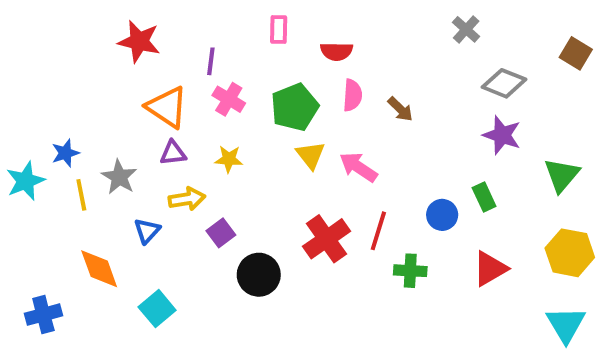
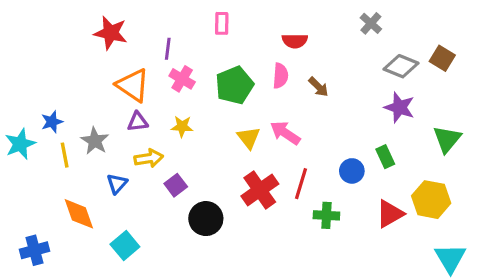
red semicircle: (336, 51) -> (295, 41), moved
brown square: (576, 53) -> (442, 58), moved
yellow triangle: (311, 155) -> (249, 138), moved
yellow hexagon: (570, 253) -> (431, 200), moved

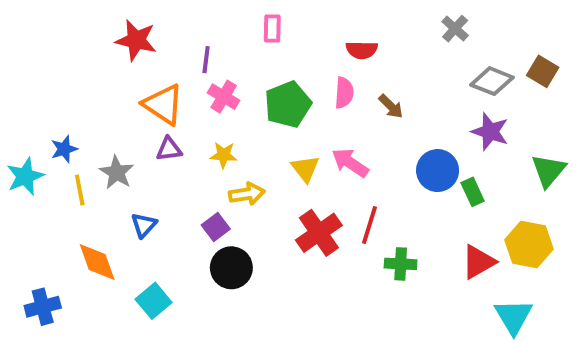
yellow arrow: (149, 158) -> (247, 194), moved
blue circle: (352, 171) -> (438, 171), moved, size x1.4
black circle: (206, 219) -> (231, 268), moved
cyan triangle: (450, 258) -> (513, 316), moved

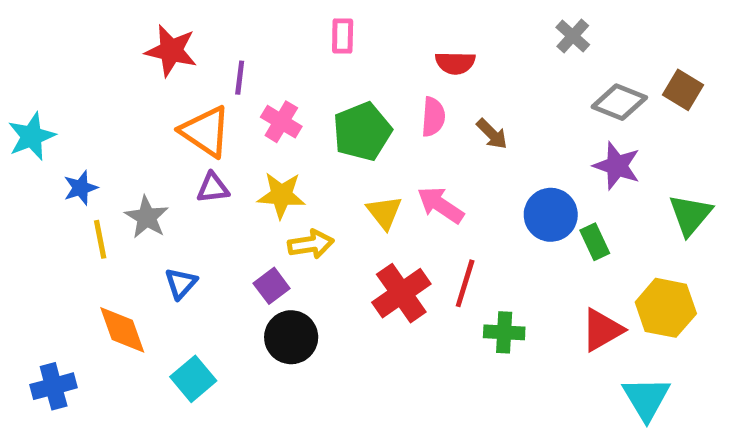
purple line: (206, 60) -> (240, 78), moved
yellow star: (224, 155) -> (281, 195), size x1.4
cyan star: (25, 176) -> (32, 136), moved

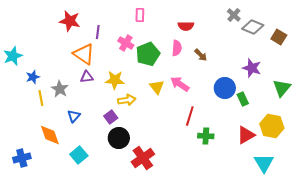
gray diamond: (619, 102) -> (253, 27), moved
pink cross: (281, 122) -> (126, 43), moved
red cross: (401, 293) -> (143, 158), moved

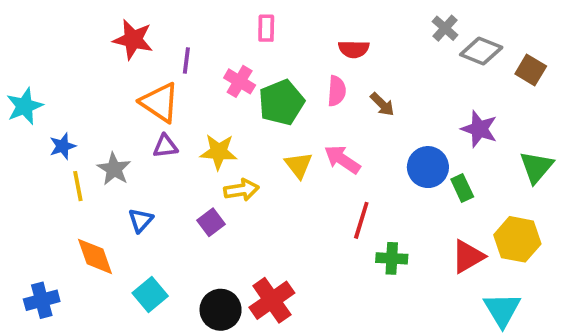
black circle: (119, 138) -> (221, 310), moved

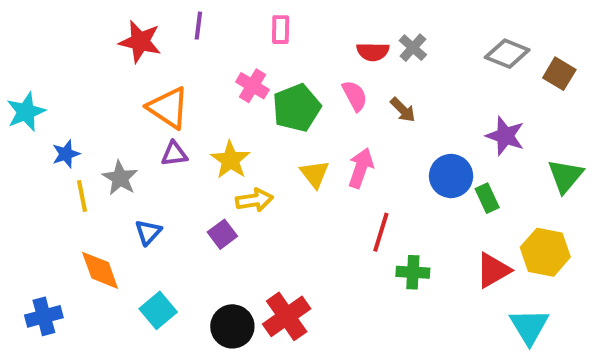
gray cross: (445, 28) -> (413, 48), moved
purple line: (186, 61) -> (198, 26), moved
pink semicircle: (337, 91) -> (355, 96), turned -32
yellow star: (219, 152) -> (230, 160), turned 30
pink arrow: (342, 159) -> (361, 168), turned 75

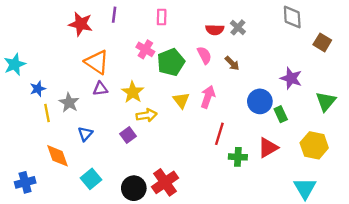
gray diamond: (507, 54) -> (292, 17), moved, turned 65
red triangle: (493, 270) -> (268, 148), moved

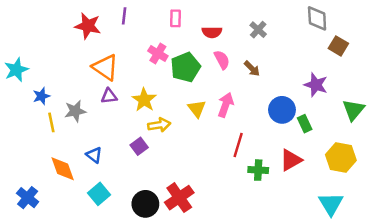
red semicircle: (215, 30) -> (212, 32), moved
brown square: (322, 42) -> (338, 46), moved
gray star: (69, 103) -> (75, 111), turned 30
blue triangle: (85, 134) -> (94, 155), moved, turned -35
blue cross: (25, 182) -> (28, 198), turned -36

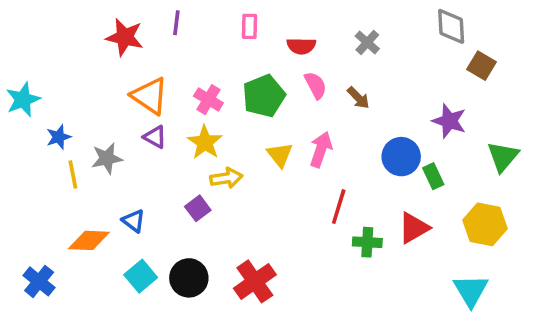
pink cross: (158, 53) -> (208, 100), moved
purple triangle: (109, 96) -> (155, 137), turned 36
orange diamond: (63, 169) -> (89, 240), turned -68
black circle: (145, 204) -> (189, 278), moved

